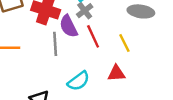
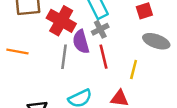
yellow line: (124, 43) -> (134, 70), turned 30

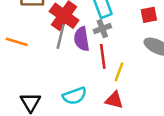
gray line: (64, 57) -> (61, 37), moved
yellow line: (134, 70) -> (119, 72), moved

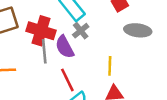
red line: (103, 56) -> (67, 80), moved

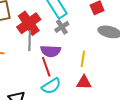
red cross: (41, 31) -> (29, 23), turned 30
purple semicircle: (65, 47) -> (51, 51), moved, turned -66

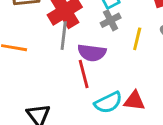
yellow line: (83, 59) -> (137, 39), moved
cyan semicircle: (51, 86) -> (108, 103), moved

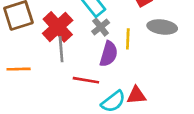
purple semicircle: (92, 53) -> (109, 54), moved, turned -70
red line: (84, 74) -> (86, 80), turned -55

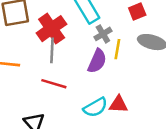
gray cross: (101, 27) -> (103, 34), moved
red line: (86, 80) -> (54, 84), moved

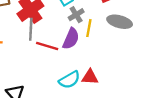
red line: (54, 84) -> (47, 46), moved

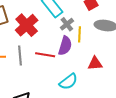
gray line: (31, 29) -> (20, 55), moved
red triangle: (90, 77) -> (95, 63), moved

